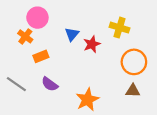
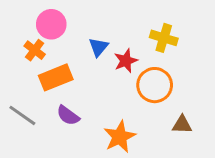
orange rectangle: (41, 56) -> (56, 77), size x1.5
orange circle: (134, 62) -> (155, 85), moved

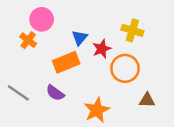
orange rectangle: (56, 77) -> (66, 62), moved

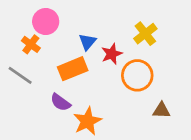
yellow cross: (132, 30) -> (145, 34), turned 35
gray line: (18, 93) -> (20, 75), moved
orange star: (97, 110) -> (87, 121), moved

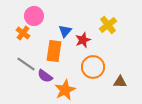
orange rectangle: (73, 69) -> (54, 51), turned -60
gray line: (20, 75) -> (26, 64), moved
orange circle: (137, 75) -> (93, 67), moved

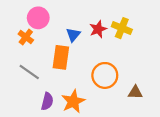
yellow cross: (108, 25) -> (122, 28), turned -30
red star: (83, 40) -> (98, 29), moved
purple semicircle: (45, 76) -> (47, 101), moved, turned -112

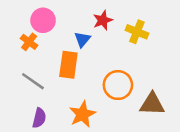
red star: (98, 29) -> (103, 20), moved
brown triangle: (135, 92) -> (152, 104), size x1.5
purple semicircle: (47, 101) -> (39, 118), moved

